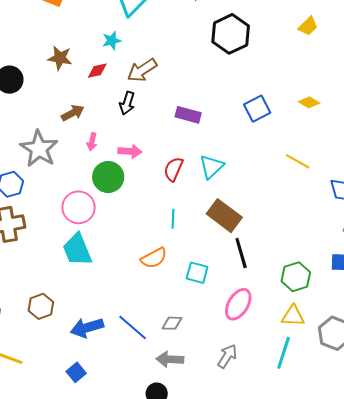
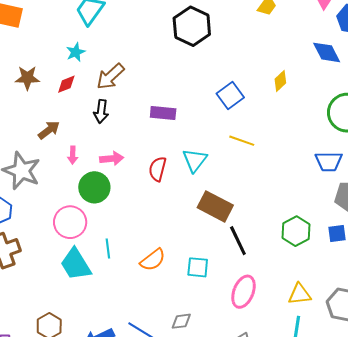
yellow diamond: (309, 102) -> (280, 81), turned -65
yellow line: (298, 161) -> (242, 141), moved
cyan line: (173, 219) -> (108, 248), moved
green hexagon: (296, 277) -> (296, 231), moved

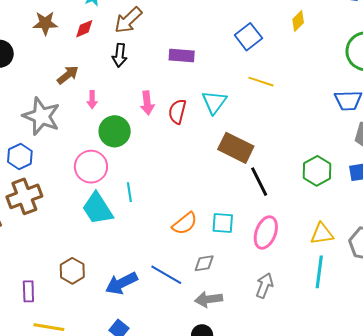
pink arrow: (112, 159) -> (147, 103), moved, turned 90
orange semicircle: (153, 260) -> (185, 223), moved
cyan square: (198, 267) -> (223, 223), moved

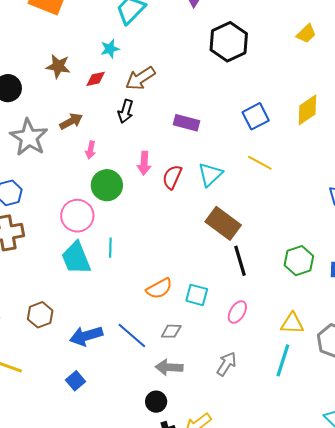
yellow diamond: (298, 21) -> (307, 110), size x1.5
gray star: (41, 116) -> (29, 137), moved
pink ellipse: (266, 232) -> (237, 312), size x0.7

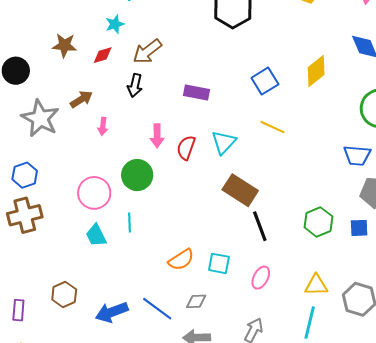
green circle: (107, 185) -> (137, 175), moved
cyan trapezoid: (76, 258) -> (96, 235), size x0.7

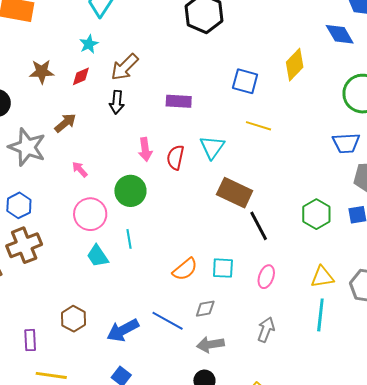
blue square: (265, 81) -> (245, 81), turned -36
pink arrow: (103, 126) -> (80, 169), moved, turned 138

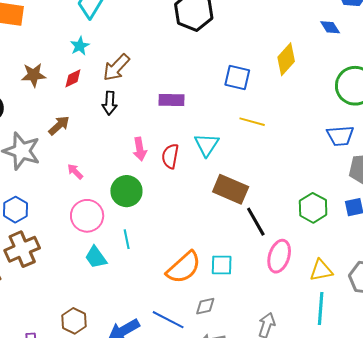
blue diamond: (340, 34) -> (330, 27), size x0.7
orange semicircle: (185, 269) -> (184, 267), size x1.4
pink ellipse: (266, 277) -> (279, 256), moved, size x1.4

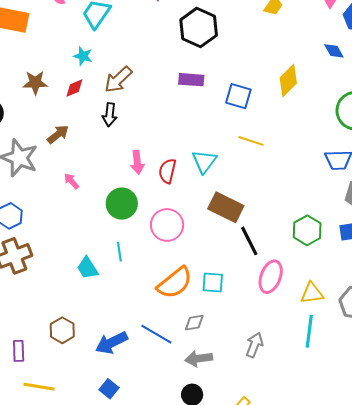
cyan star: (80, 46) -> (83, 56), turned -30
purple rectangle: (172, 100) -> (191, 80), moved
pink circle: (87, 216) -> (167, 225), moved

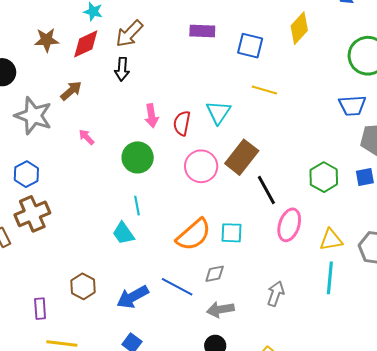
red diamond: (74, 88) -> (86, 44), size x1.5
brown rectangle: (226, 207) -> (242, 157), turned -76
pink circle: (167, 225) -> (201, 166), moved
cyan trapezoid: (88, 268) -> (123, 233), moved

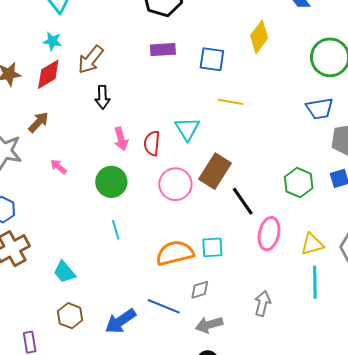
black arrow: (122, 69) -> (102, 97), moved
cyan trapezoid: (123, 233) -> (64, 272), moved
orange semicircle: (194, 235) -> (175, 253), turned -147

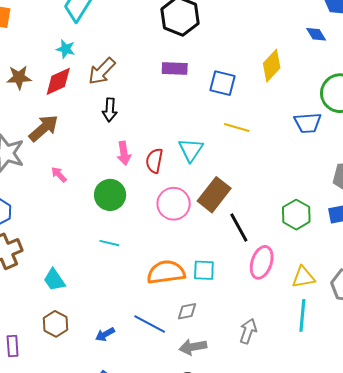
blue trapezoid: (320, 109) -> (308, 123), moved
brown arrow: (38, 122) -> (44, 128), size x1.4
cyan line: (116, 230) -> (109, 243), turned -66
blue arrow: (121, 321) -> (105, 334), size x0.6

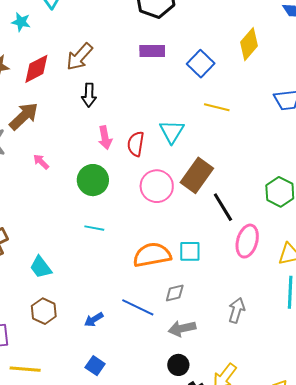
cyan star: (66, 49) -> (21, 22), moved
blue square: (223, 83) -> (201, 64), turned 32

